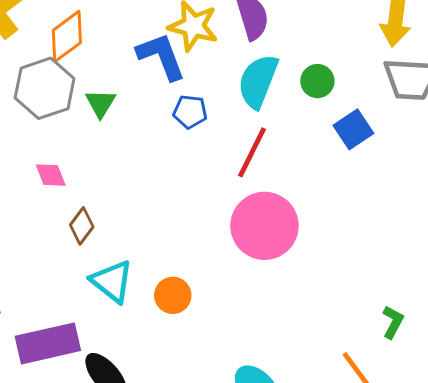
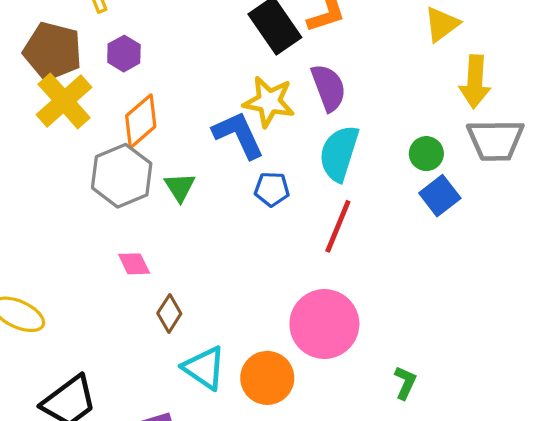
green circle: (317, 81) -> (426, 154), moved
pink circle: (264, 226) -> (324, 324), moved
orange circle: (173, 295) -> (267, 378), size x1.4
green L-shape: (393, 322) -> (405, 383), moved

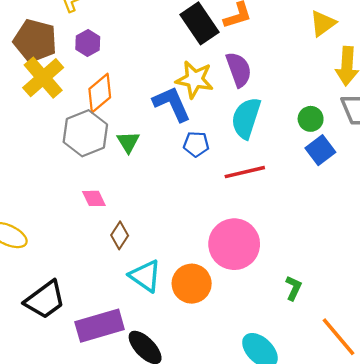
red line: (338, 226) -> (245, 172), turned 54

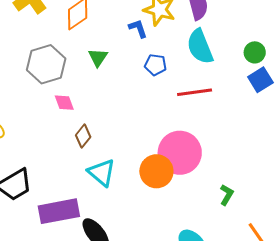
blue L-shape: (172, 104) -> (138, 28), size x0.6
cyan semicircle: (246, 118) -> (200, 47), turned -45
gray hexagon: (85, 133) -> (46, 64), moved
orange circle: (192, 284) -> (156, 171), moved

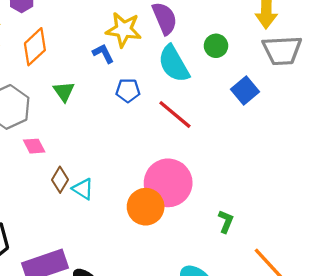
green circle: (255, 52) -> (216, 46), moved
red line: (195, 92) -> (175, 115), turned 56
cyan triangle: (102, 173) -> (83, 189), moved, size x0.7

